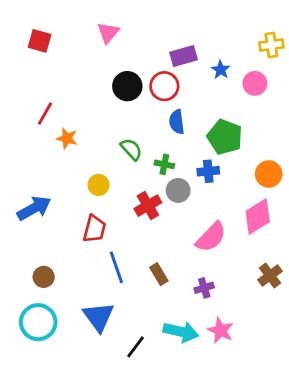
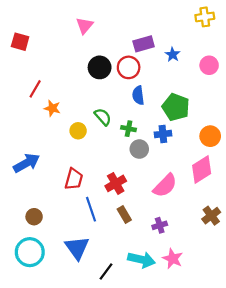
red square: (40, 41) -> (20, 42), moved
yellow cross: (271, 45) -> (205, 17), moved
pink circle: (255, 83) -> (209, 65), moved
yellow circle: (99, 185) -> (78, 131), moved
red cross: (148, 206) -> (116, 183), moved

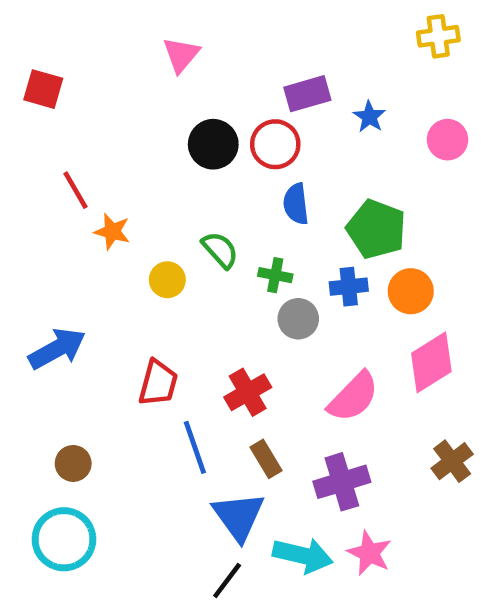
red line: (35, 89) -> (75, 190), turned -60
orange circle: (210, 136) -> (411, 291), moved
purple cross: (160, 225) -> (342, 482), size x1.6
blue triangle: (77, 248) -> (239, 516), moved

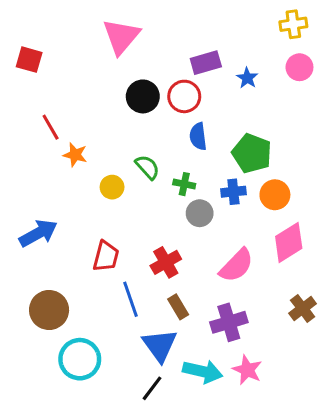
pink triangle: (181, 55) -> (121, 37), size x1.5
pink circle: (447, 140) -> (299, 67), moved
brown circle: (73, 463) -> (49, 310), size x1.6
cyan circle: (64, 539) -> (80, 359), moved

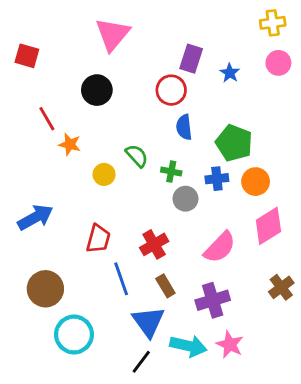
purple rectangle: (206, 63) -> (191, 59), turned -56
black circle: (143, 96) -> (97, 90), moved

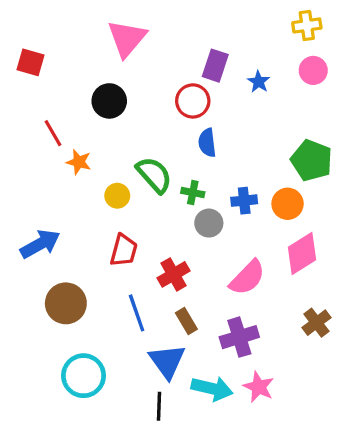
green pentagon: (234, 143) -> (312, 160), moved
green semicircle: (137, 156) -> (154, 175), size x1.4
red trapezoid: (98, 239) -> (124, 250), moved
brown circle: (45, 289) -> (66, 303), moved
black line: (141, 362) -> (159, 406), turned -35

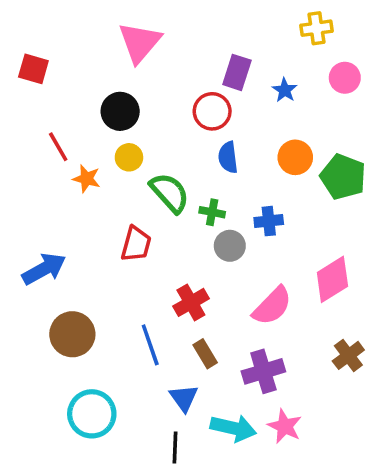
yellow cross: (307, 25) -> (316, 28), moved
yellow circle: (117, 196) -> (129, 157), moved
orange circle: (288, 204) -> (295, 157), moved
red trapezoid: (124, 250) -> (136, 244), moved
blue triangle: (167, 361) -> (184, 398), size x0.7

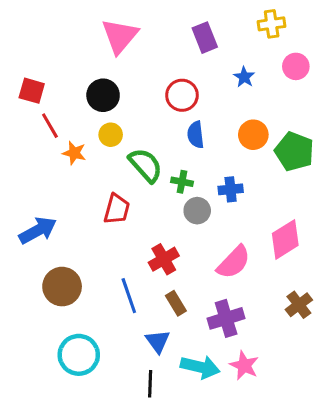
red square: (33, 69) -> (32, 91), moved
purple rectangle: (237, 72) -> (205, 38), moved, turned -40

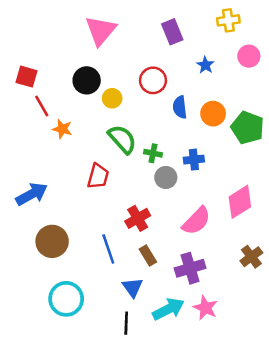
yellow circle: (111, 135) -> (112, 98), moved
blue semicircle: (196, 135) -> (180, 107), moved
cyan arrow: (200, 367) -> (168, 309), turned -40

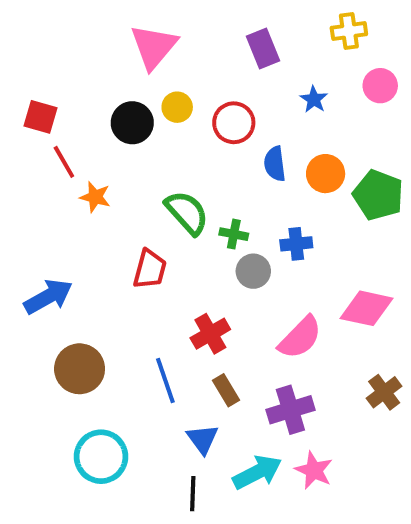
yellow circle: (112, 98) -> (177, 107), moved
pink diamond: (240, 202) -> (367, 308), turned 44

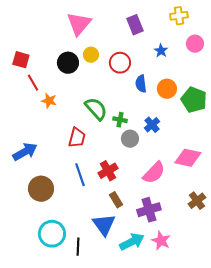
blue cross: (296, 244) -> (152, 125), turned -35
blue line: (165, 380) -> (80, 175), moved
blue triangle: (203, 439) -> (104, 225), size x1.4
black line: (193, 494) -> (78, 247), moved

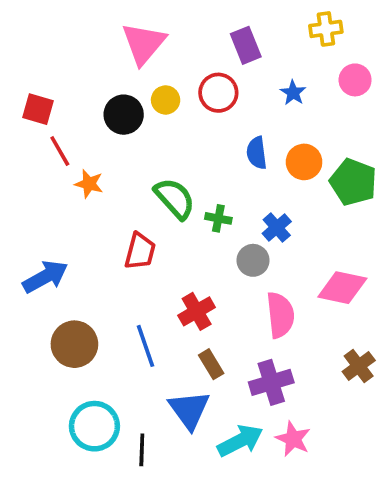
red circle: (120, 63) -> (218, 93), moved
gray circle: (130, 139) -> (253, 260), moved
pink semicircle: (154, 173) -> (280, 315), turned -50
blue line: (80, 175) -> (145, 346), moved

